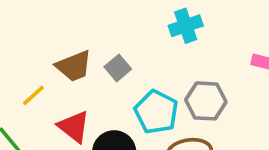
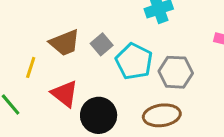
yellow line: (33, 95) -> (31, 67), turned -30
cyan pentagon: (156, 112) -> (134, 61), moved

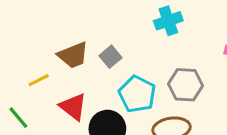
cyan pentagon: (134, 61) -> (137, 94), moved
yellow line: (31, 67) -> (39, 80), turned 45

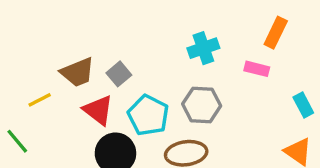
cyan cross: (168, 21) -> (203, 48), moved
red triangle: (73, 107) -> (98, 110), moved

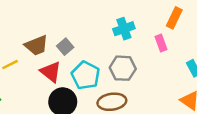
pink rectangle: (257, 69) -> (161, 43), turned 56

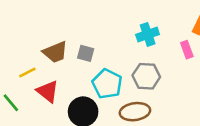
gray square: (65, 47) -> (86, 53), turned -35
red triangle: (51, 72) -> (48, 91), moved

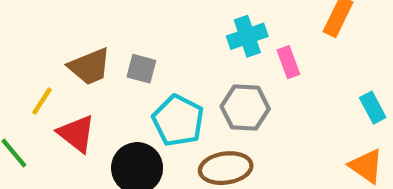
pink rectangle: (187, 50) -> (288, 62), moved
yellow line: (27, 72) -> (42, 101), turned -30

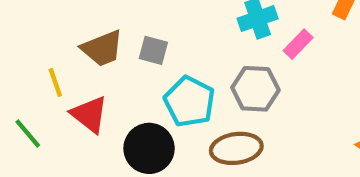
pink rectangle: (288, 62) -> (298, 44), turned 64
yellow line: (42, 101) -> (55, 82), turned -52

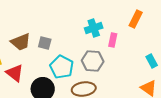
pink rectangle: (298, 44) -> (113, 40), turned -32

